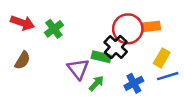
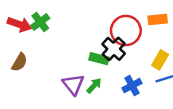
orange rectangle: (151, 26) -> (158, 20), moved
green cross: (54, 29) -> (40, 22), moved
purple triangle: (78, 69) -> (73, 84), moved

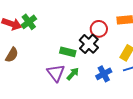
red circle: (126, 31) -> (99, 29), size x0.7
green rectangle: (99, 59) -> (68, 52), moved

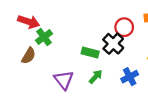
green cross: (29, 22) -> (44, 37), moved
purple triangle: (56, 73) -> (64, 80), moved

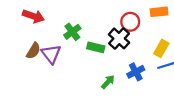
green cross: (44, 37) -> (72, 32), moved
green arrow: (96, 77) -> (108, 82), moved
purple triangle: (64, 80) -> (51, 54), moved

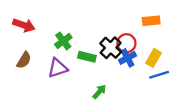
red circle: (130, 22) -> (126, 43), moved
purple triangle: (51, 54) -> (58, 68), moved, turned 50
blue cross: (136, 72) -> (128, 58), moved

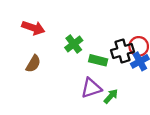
black cross: (111, 48) -> (122, 51), turned 30
purple triangle: (58, 68) -> (91, 88), moved

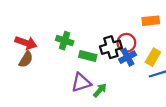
red arrow: (33, 28) -> (26, 43), moved
green cross: (74, 44) -> (65, 41), turned -35

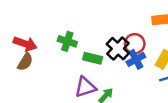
black cross: (111, 47) -> (118, 49), turned -30

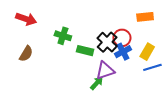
red arrow: (25, 44) -> (26, 19), moved
purple triangle: (85, 87) -> (105, 71), moved

